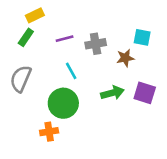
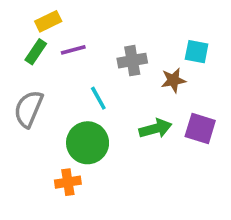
purple line: (65, 39) -> (73, 50), moved

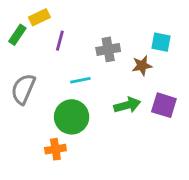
purple line: (73, 50) -> (60, 41), turned -60
green rectangle: (36, 52) -> (17, 35), moved
cyan line: (98, 98) -> (80, 80), turned -72

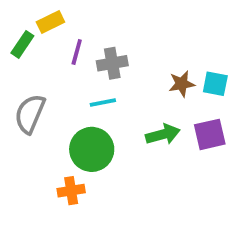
cyan square: (161, 42) -> (215, 84), moved
gray cross: (108, 49) -> (112, 63), moved
purple square: (164, 105) -> (210, 134), turned -30

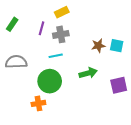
yellow rectangle: (50, 22) -> (62, 12), moved
gray semicircle: (30, 114) -> (16, 62), turned 65
purple square: (210, 134) -> (119, 85), moved

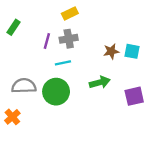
purple line: (42, 28) -> (47, 41), moved
gray semicircle: (16, 62) -> (24, 86), moved
orange cross: (38, 103) -> (12, 117), moved, turned -32

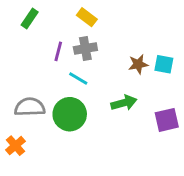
yellow rectangle: (70, 13) -> (87, 17), turned 63
green rectangle: (13, 27) -> (30, 19), moved
cyan line: (63, 63) -> (78, 79), turned 42

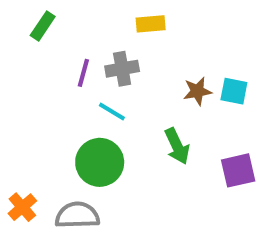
yellow rectangle: (87, 17) -> (151, 24), moved, turned -42
green arrow: (124, 103) -> (177, 146), turned 80
gray semicircle: (30, 107) -> (77, 215), moved

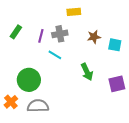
green rectangle: (43, 26) -> (16, 32), moved
brown star: (197, 91) -> (94, 37), moved
green circle: (100, 162) -> (29, 80), moved

